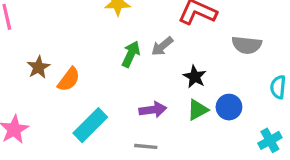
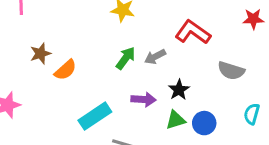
purple arrow: (153, 110) -> (144, 99), moved
cyan rectangle: (90, 125) -> (95, 116), moved

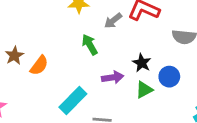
gray arrow: (155, 57) -> (113, 21), moved
green arrow: (126, 58) -> (90, 45), turned -55
blue circle: (204, 123) -> (169, 77), moved

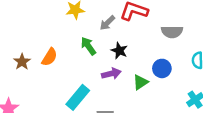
black star: (142, 63) -> (119, 51), moved
orange semicircle: (39, 65) -> (49, 57), moved

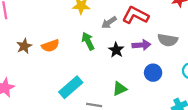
orange semicircle: (49, 57) -> (50, 46), turned 30
purple arrow: (111, 74) -> (141, 45), moved
green triangle: (140, 82) -> (120, 89), moved

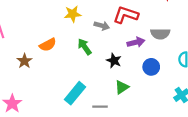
gray arrow: (109, 22) -> (102, 26), turned -120
orange semicircle: (50, 46) -> (48, 45), moved
black star: (116, 50) -> (114, 61), moved

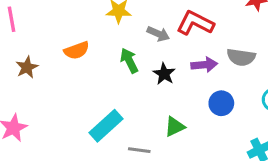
brown star: (24, 61) -> (27, 67), moved
black star: (114, 61) -> (164, 74), moved

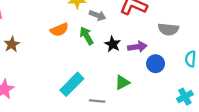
gray arrow: (158, 34) -> (98, 15), moved
orange semicircle: (77, 50) -> (59, 30), moved
purple arrow: (204, 65) -> (137, 47), moved

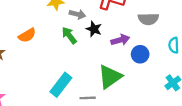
orange semicircle: (59, 30) -> (27, 35), moved
black star: (113, 44) -> (94, 29), moved
green triangle: (122, 82) -> (110, 77), size x1.6

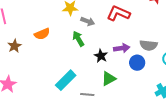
gray semicircle: (148, 19) -> (149, 45), moved
black star: (94, 29) -> (101, 56), moved
green triangle: (110, 77) -> (109, 79), size x0.7

